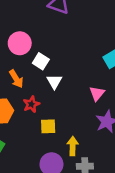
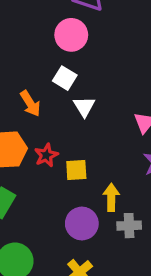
pink circle: (20, 43) -> (71, 35), moved
red star: (31, 104) -> (46, 155), moved

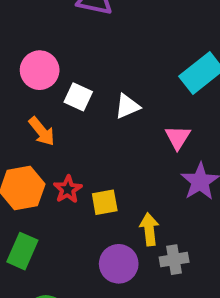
pink circle: (71, 35) -> (40, 70), moved
white triangle: (84, 107) -> (127, 106), moved, turned 45

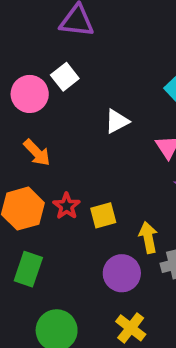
white square: (78, 97) -> (65, 77), moved, turned 32

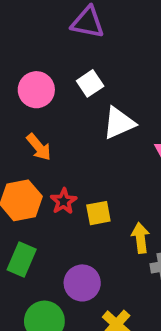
white square: (65, 77) -> (90, 83), moved
white triangle: (117, 121) -> (119, 123), size x1.4
purple circle: (122, 273) -> (82, 283), moved

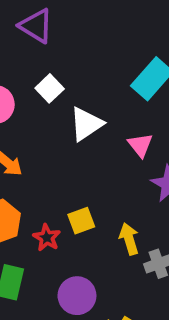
purple triangle: (88, 22) -> (36, 26), turned 30
red star: (64, 201) -> (47, 238), moved

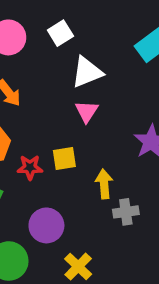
pink triangle: (140, 145) -> (87, 111), moved
red star: (47, 238) -> (30, 167), turned 30

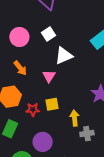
pink triangle: (87, 111) -> (49, 76), moved

